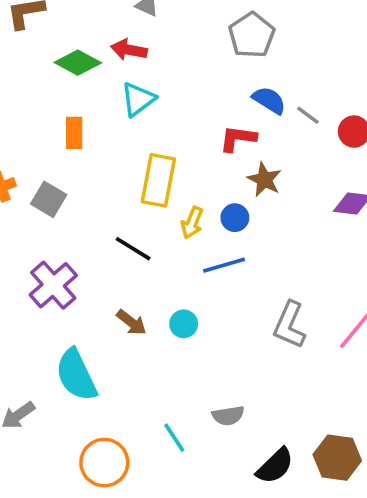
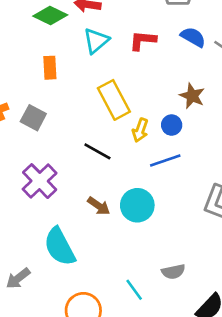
red L-shape: (238, 138) -> (143, 40), moved
yellow rectangle: (158, 180) -> (114, 100), turned -36
cyan circle: (184, 324) -> (137, 205), size x1.6

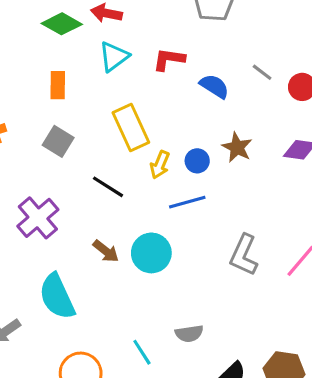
blue semicircle: (193, 37) -> (214, 86), moved
brown star: (192, 96) -> (237, 147), moved
gray square: (33, 118) -> (58, 141), moved

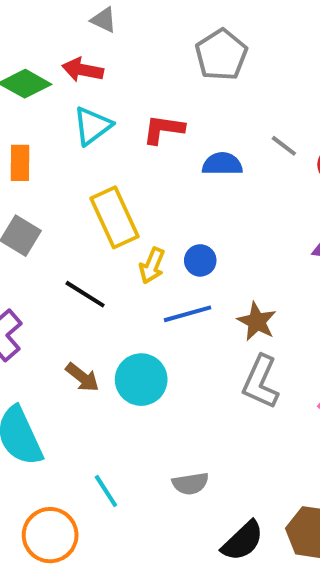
blue semicircle: (214, 86) -> (222, 164), turned -32
brown star: (237, 147) -> (257, 321), moved
cyan line: (142, 352) -> (106, 491), moved

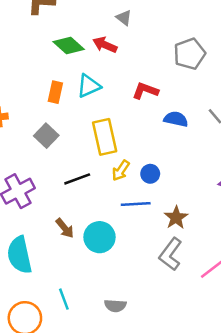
cyan triangle: (92, 126) -> (89, 86), moved
black line: (85, 294) -> (77, 179), turned -65

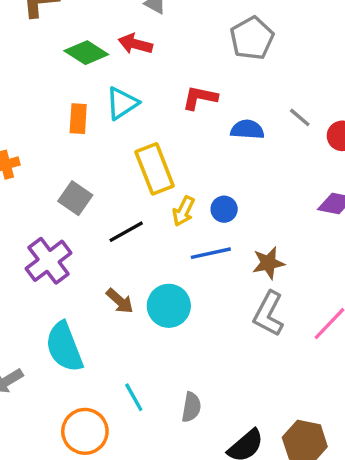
gray square: (46, 136) -> (75, 198), moved
brown star: (176, 218) -> (268, 263), turned 30
gray semicircle: (115, 306) -> (191, 407), moved, turned -75

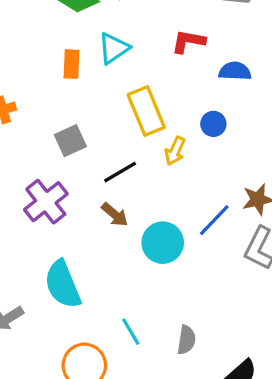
gray square: (75, 198) -> (70, 141), turned 32
blue circle: (224, 209) -> (213, 124), moved
blue line: (211, 253) -> (214, 220), moved, turned -33
brown arrow: (120, 301) -> (115, 215), moved

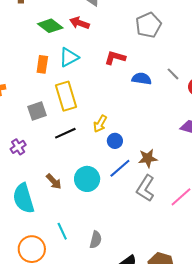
yellow rectangle: (146, 111) -> (66, 96), moved
blue circle: (213, 124) -> (115, 141), moved
purple cross: (46, 202) -> (18, 147), size x0.6
brown arrow: (115, 215) -> (54, 182), moved

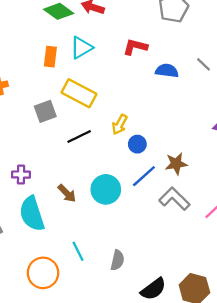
yellow rectangle: (66, 96) -> (79, 93), turned -44
purple cross: (18, 147) -> (21, 175), moved, turned 35
gray L-shape: (146, 188) -> (174, 199), turned 104

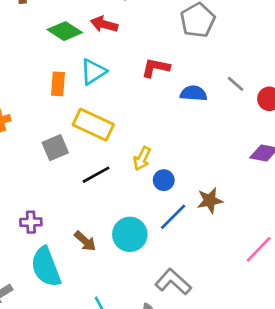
gray L-shape: (174, 199) -> (173, 282), moved

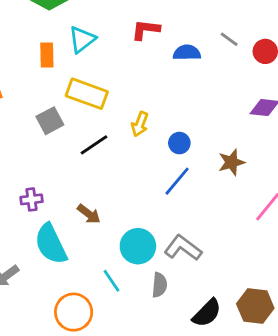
blue circle: (164, 180) -> (179, 143), moved
brown star: (210, 200) -> (231, 162), moved
cyan circle: (130, 234) -> (138, 246), moved

